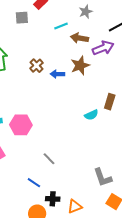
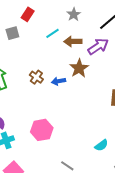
cyan semicircle: (91, 115) -> (101, 145), moved
pink hexagon: (21, 125) -> (42, 130), moved

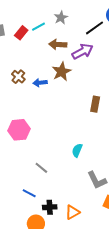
red rectangle: (28, 14) -> (21, 33), moved
cyan line: (53, 33) -> (39, 27), moved
cyan semicircle: (101, 145) -> (77, 150), turned 144

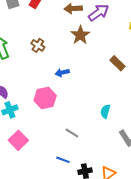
blue arrow: (40, 83) -> (62, 73), moved
brown rectangle: (95, 104) -> (118, 63), turned -49

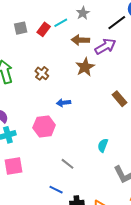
pink square: (18, 140) -> (13, 166), turned 30

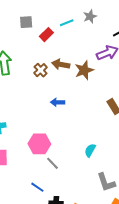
red rectangle: (44, 29) -> (46, 35), moved
brown arrow: (80, 40) -> (61, 64), moved
pink hexagon: (44, 126) -> (39, 144), moved

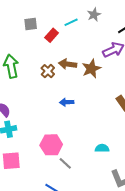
cyan semicircle: (90, 150) -> (102, 148), turned 64

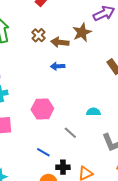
brown arrow: (68, 64) -> (60, 42), moved
gray line: (65, 163) -> (70, 133), moved

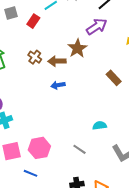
pink hexagon: (42, 109) -> (39, 148), moved
blue line: (43, 152) -> (30, 173), moved

